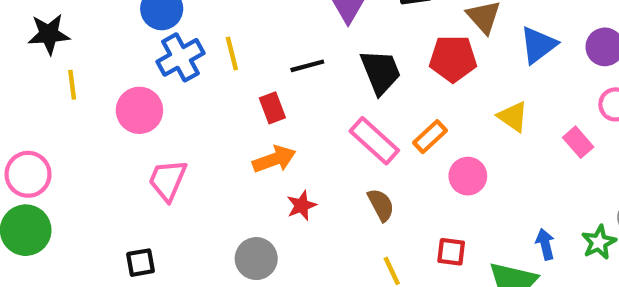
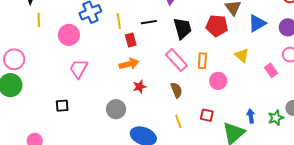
yellow line: (232, 53) -> (119, 21), moved
orange rectangle: (430, 137) -> (202, 61), turned -49

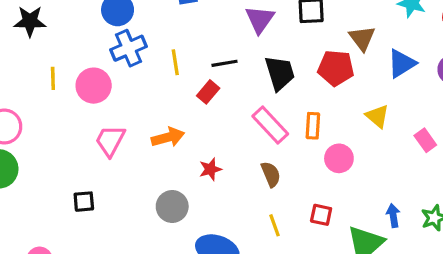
yellow line: (39, 20) -> (53, 78), moved
red rectangle: (131, 40) -> (208, 92), moved, turned 56
orange arrow: (129, 64) -> (168, 137), moved

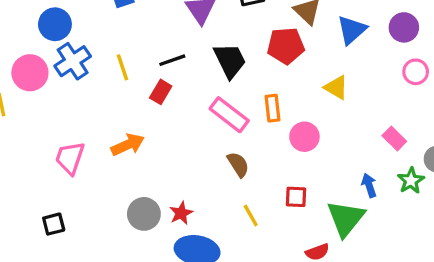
pink circle: (94, 86) -> (30, 73), moved
pink rectangle: (425, 140) -> (394, 138), moved
red star: (210, 169) -> (181, 213), moved

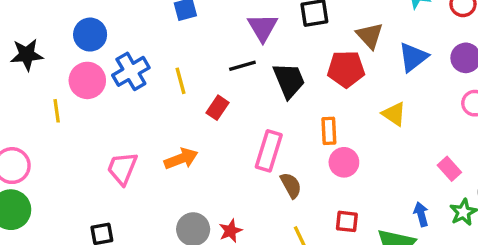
blue circle: (55, 24) -> (90, 35), moved
black line: (172, 60) -> (242, 66), moved
pink rectangle: (229, 115) -> (269, 151), moved, turned 66
pink circle: (304, 137) -> (344, 162), moved

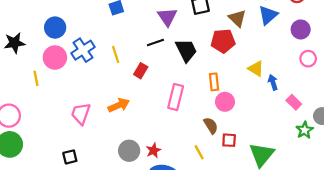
blue triangle: (413, 57) -> (268, 15), moved
brown semicircle: (291, 185) -> (211, 125), moved
blue arrow: (421, 214) -> (273, 82), moved

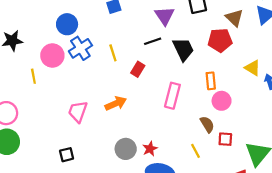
blue circle: (55, 28) -> (67, 24), moved

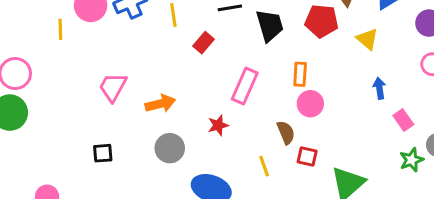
yellow triangle: (253, 68) -> (367, 39), moved
orange arrow: (116, 103) -> (160, 104), moved
red star: (150, 149) -> (218, 125), moved
black square: (67, 155) -> (103, 153), moved

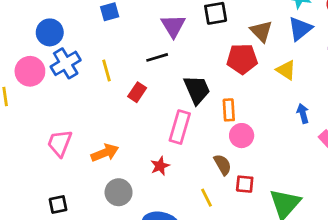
black trapezoid: (270, 25) -> (197, 90), moved

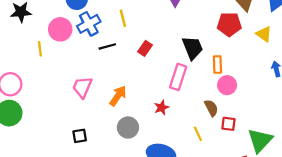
black line: (157, 57) -> (107, 46), moved
yellow line: (106, 70) -> (123, 18), moved
orange arrow: (105, 153) -> (118, 96), turned -35

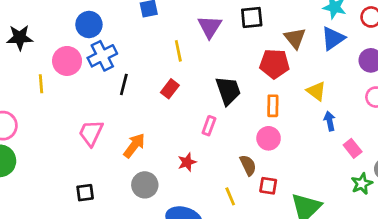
yellow line: (123, 18) -> (178, 51), moved
yellow triangle: (264, 34) -> (316, 91), moved
black line: (107, 46) -> (124, 84), turned -63
orange rectangle: (217, 64) -> (273, 106), moved
pink rectangle: (178, 77) -> (209, 126), size x0.6

